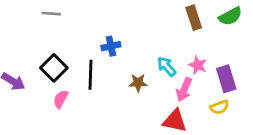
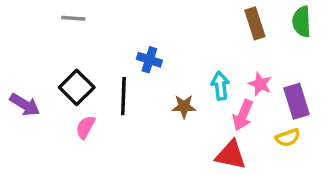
green semicircle: (230, 16) -> (302, 22), turned 115
blue cross: (111, 46) -> (149, 60), turned 30
cyan arrow: (167, 66) -> (220, 86), turned 35

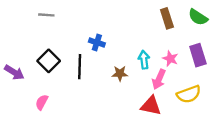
green semicircle: (302, 22) -> (198, 17), turned -54
purple rectangle: (296, 101) -> (198, 55), moved
pink semicircle: (85, 127) -> (42, 102), moved
yellow semicircle: (288, 138) -> (189, 94), size x1.5

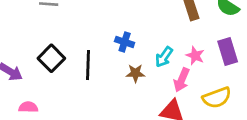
blue cross: (97, 42) -> (125, 42), moved
cyan arrow: (144, 60) -> (164, 57), turned -138
pink semicircle: (42, 102) -> (28, 107), moved, turned 63

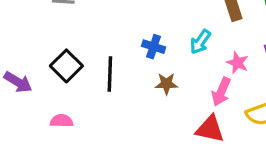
cyan arrow: (164, 57) -> (200, 42), moved
pink semicircle: (28, 107) -> (62, 121), moved

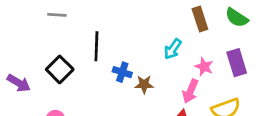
blue cross: (154, 47) -> (122, 72), moved
black line: (110, 74) -> (96, 46), moved

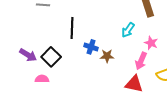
black square: (60, 69) -> (51, 57), moved
purple arrow: (19, 83) -> (28, 55), moved

